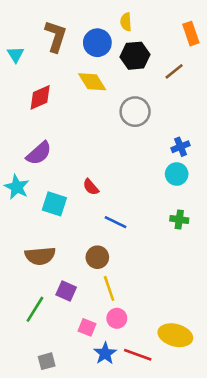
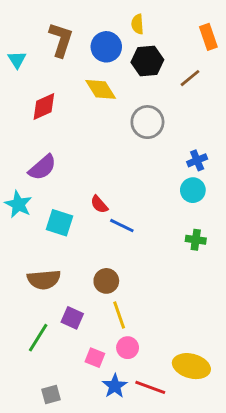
blue line: (116, 222) -> (122, 226), moved

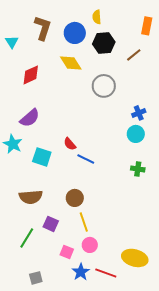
orange rectangle: (208, 37) -> (147, 26), turned 30

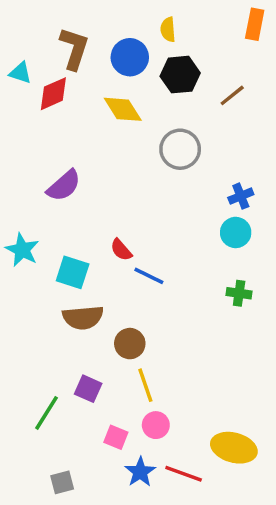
orange rectangle: (147, 26) -> (255, 24), moved
cyan triangle: (12, 42) -> (20, 73), turned -40
red diamond: (31, 75) -> (53, 94), moved
purple semicircle: (30, 118) -> (64, 186), moved
brown semicircle: (31, 197) -> (83, 318), moved

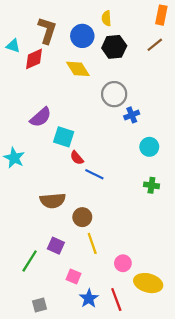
brown line: (232, 95) -> (155, 45), moved
blue cross: (241, 196) -> (132, 115), moved
cyan square: (73, 272) -> (64, 137), moved
pink circle: (156, 425) -> (123, 263), moved
red line: (184, 474) -> (116, 300), turned 50

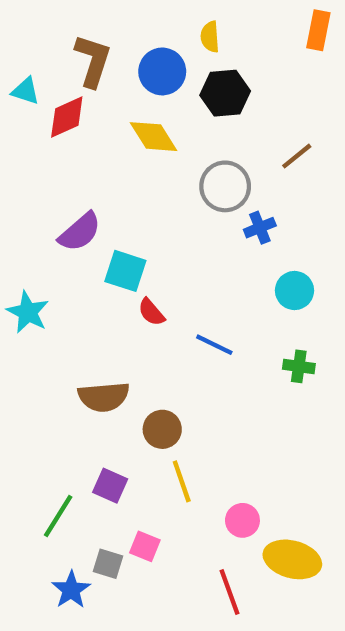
brown line: (155, 45) -> (297, 156), moved
blue line: (94, 174) -> (214, 345), moved
blue star: (89, 298) -> (71, 590), moved
gray square: (39, 305) -> (108, 564), moved, turned 32

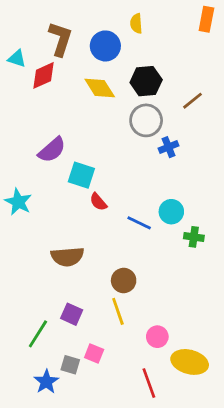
black hexagon: (225, 93) -> (146, 81), moved
cyan circle: (295, 290) -> (171, 212), moved
brown circle: (162, 429) -> (124, 281), moved

